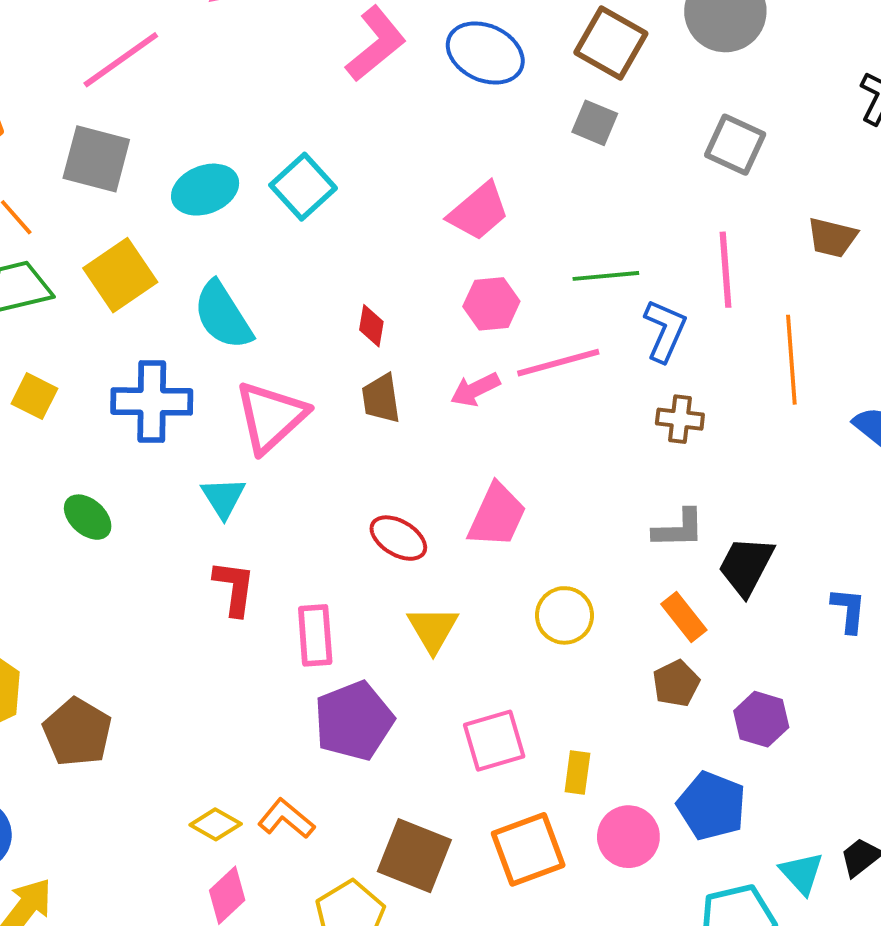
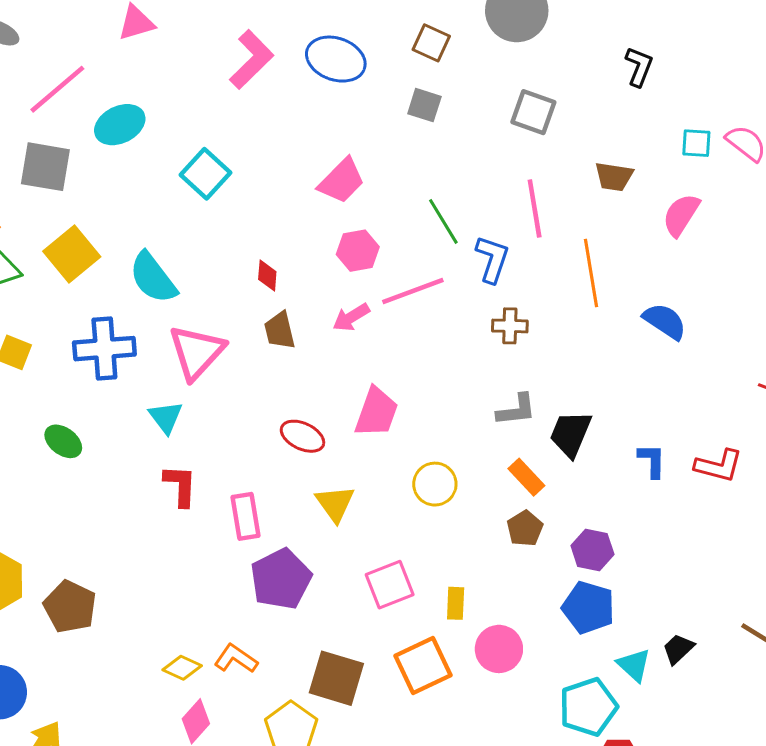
brown square: (611, 43) -> (431, 43), size x0.7
cyan ellipse: (205, 190) -> (120, 125), moved
green line: (606, 276) -> (443, 221), turned 69
blue pentagon: (712, 806) -> (588, 608), moved

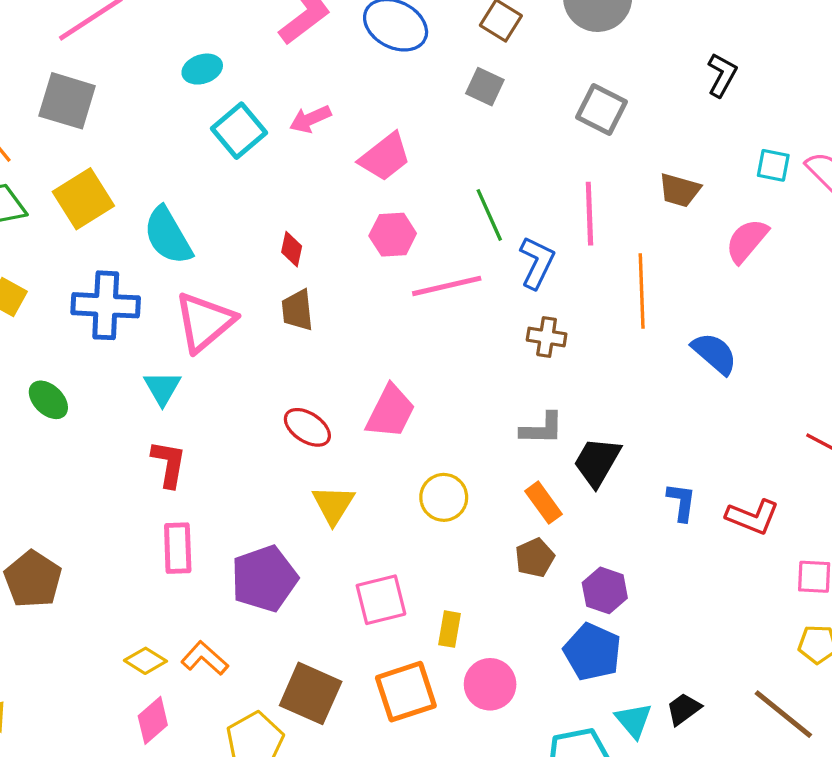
cyan ellipse: (120, 125) -> (202, 69), moved, size x0.7
pink arrow: (351, 317) -> (310, 119), moved
pink rectangle: (245, 516) -> (178, 548), moved

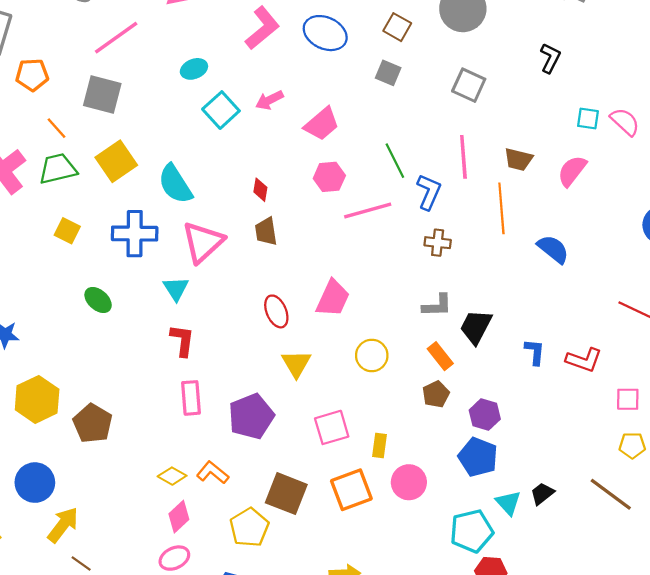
brown trapezoid: (680, 190) -> (518, 159), moved
red ellipse: (307, 427) -> (276, 311), turned 36

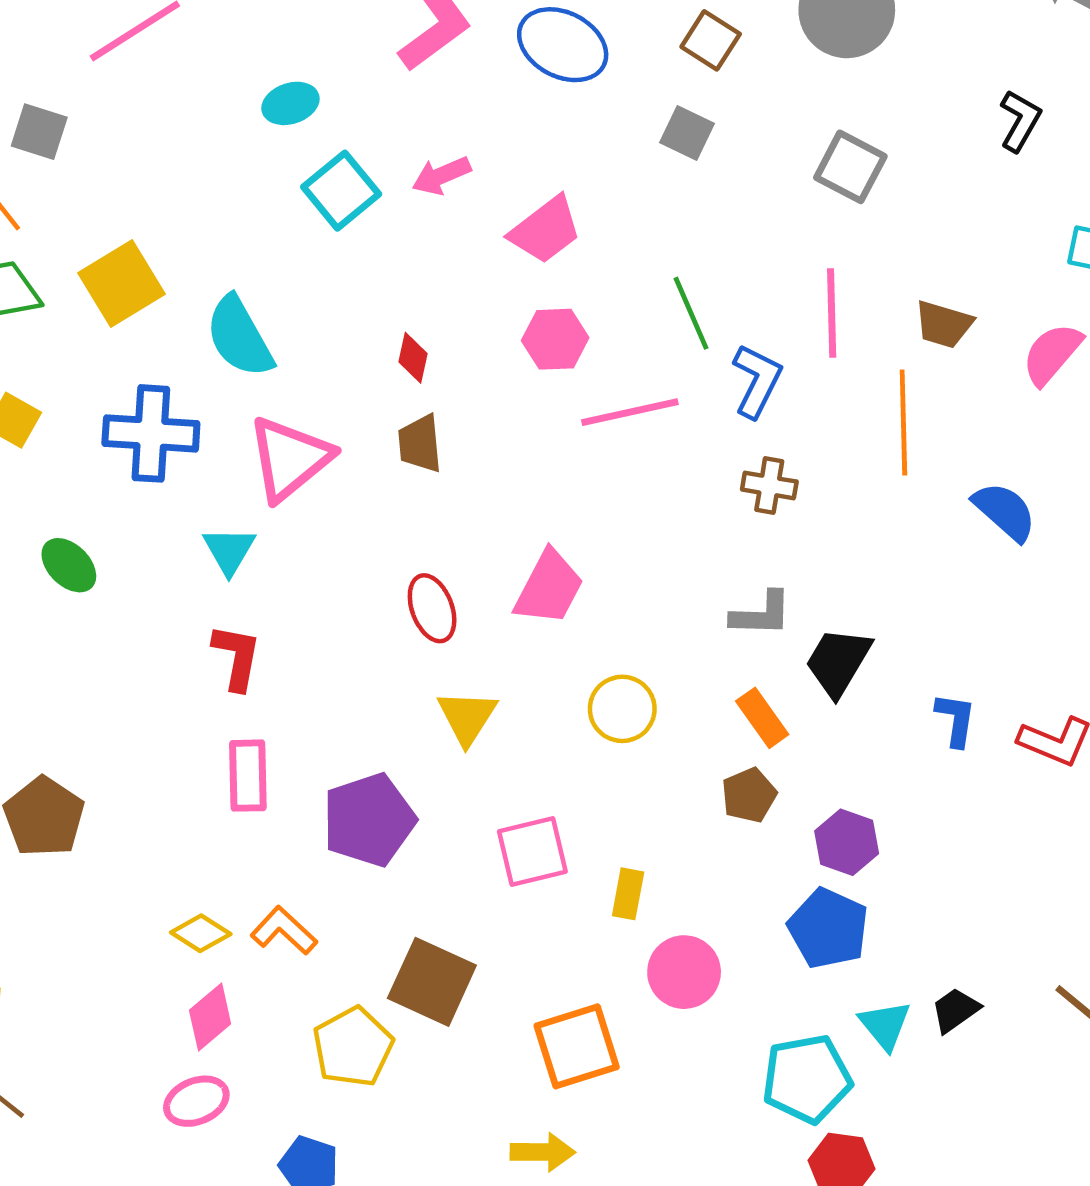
gray square: (102, 95) -> (39, 132), moved, size x0.7
orange square: (351, 490) -> (577, 1046), moved

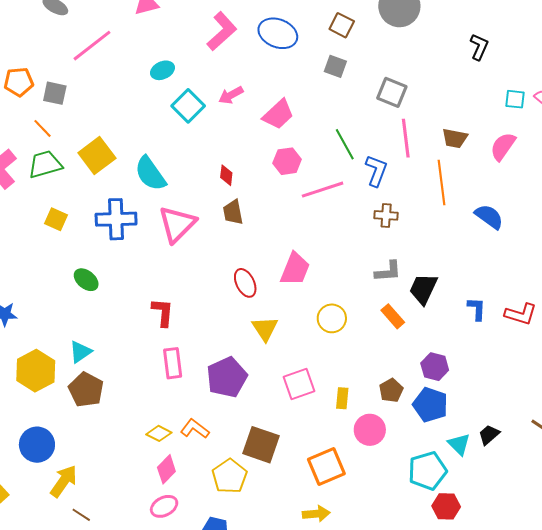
gray square: (850, 167) -> (392, 92), moved
cyan triangle: (229, 550) -> (80, 352), moved, turned 30
brown pentagon: (749, 795) -> (391, 390), moved

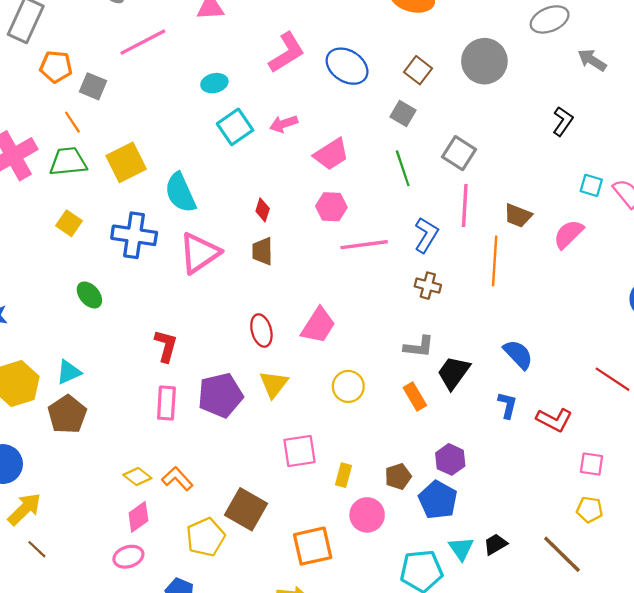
green line: (345, 144) -> (403, 168), moved
blue semicircle: (489, 217) -> (518, 354), moved
purple pentagon: (227, 377) -> (220, 395), moved

